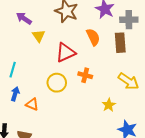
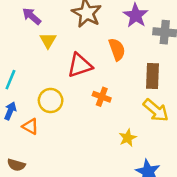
brown rectangle: (120, 43) -> (152, 76), moved
yellow circle: (57, 83) -> (51, 101), moved

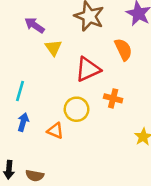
yellow circle: (51, 101) -> (77, 109), moved
orange triangle: (30, 126) -> (55, 131), moved

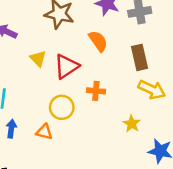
yellow triangle: (53, 48) -> (38, 59), moved

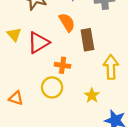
brown rectangle: (139, 57) -> (87, 40), moved
yellow arrow: (152, 90) -> (111, 67), turned -120
yellow circle: (62, 107) -> (52, 87), moved

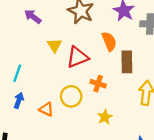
yellow circle: (52, 87) -> (71, 96), moved
yellow star: (92, 95) -> (105, 117), moved

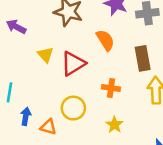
brown rectangle: (127, 62) -> (143, 58), moved
orange cross: (98, 84) -> (111, 88), moved
blue arrow: (19, 100) -> (26, 116), moved

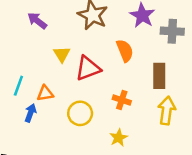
orange triangle: (48, 127) -> (45, 93), moved, turned -36

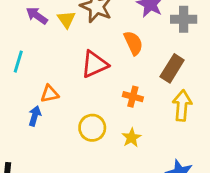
yellow triangle: (62, 54) -> (66, 19), moved
brown rectangle: (159, 76) -> (172, 68), turned 35
cyan line: (18, 86) -> (18, 62), moved
yellow circle: (80, 113) -> (92, 128), moved

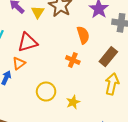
red triangle: (94, 64) -> (27, 42), moved
orange triangle: (50, 94) -> (19, 63), turned -32
orange cross: (133, 97) -> (73, 60), moved

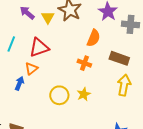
orange semicircle: (83, 35) -> (94, 38), turned 42
brown rectangle: (108, 57) -> (119, 58), turned 72
yellow star: (73, 102) -> (84, 94), moved

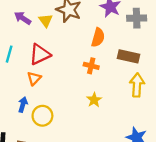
blue arrow: (19, 83) -> (23, 105), moved
yellow circle: (59, 95) -> (42, 116), moved

